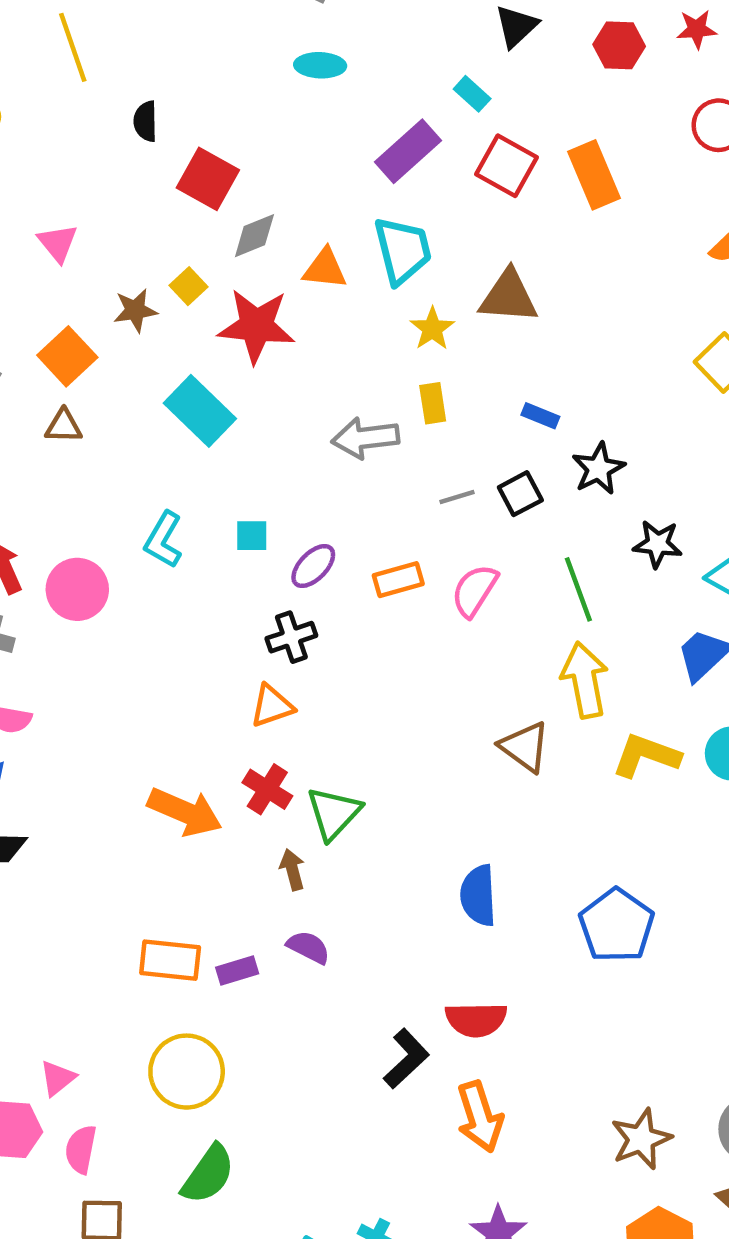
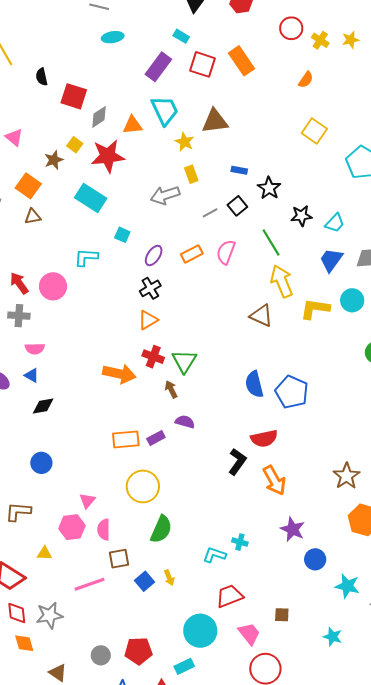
cyan square: (252, 536) -> (122, 235), moved, turned 35
cyan L-shape: (163, 540) -> (86, 257), turned 75
blue pentagon: (617, 926) -> (292, 392), moved

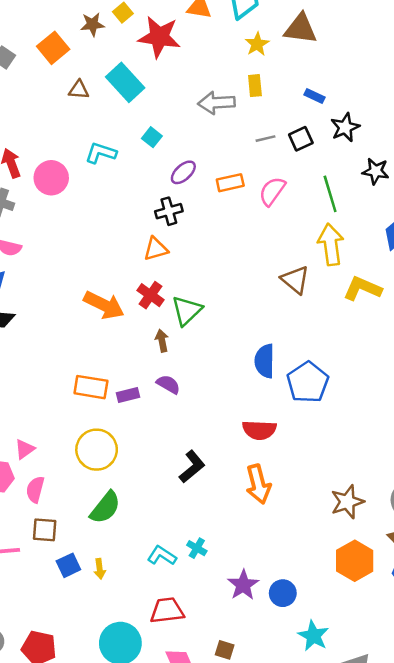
brown triangle: (33, 217) -> (79, 90), moved
black L-shape: (237, 462) -> (192, 467), moved
purple star: (293, 529) -> (243, 585), moved

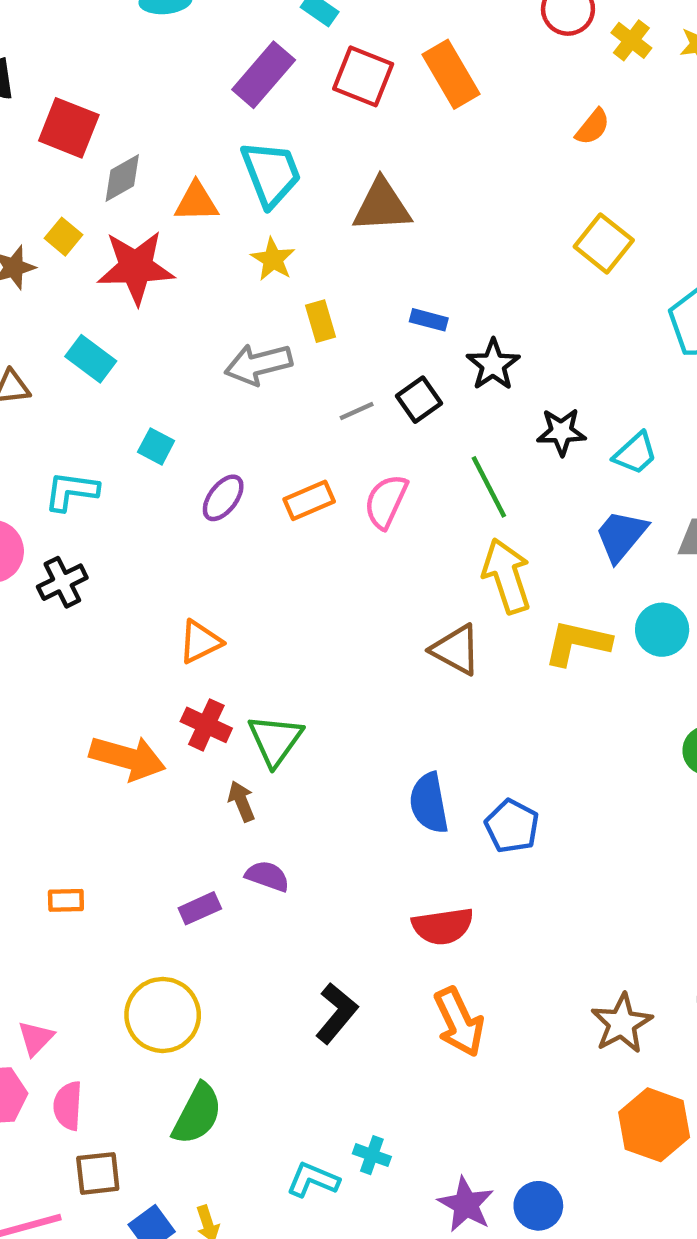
yellow star: (257, 44) -> (273, 259), moved
cyan rectangle: (125, 82) -> (91, 359), size x0.7
black cross: (169, 211) -> (62, 582), moved
blue pentagon: (308, 382) -> (512, 826), size x0.7
orange rectangle: (91, 387) -> (66, 900), moved, size x0.6

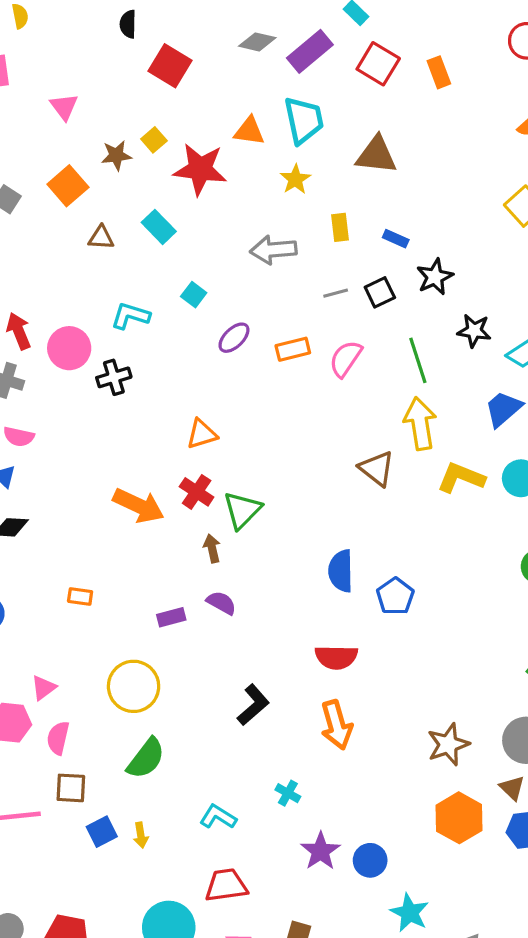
orange rectangle: (451, 74) -> (439, 72), size x0.7
gray diamond: (122, 178) -> (257, 42), moved, turned 33
yellow rectangle: (320, 321) -> (340, 227), moved
cyan cross: (372, 1155) -> (288, 793), moved

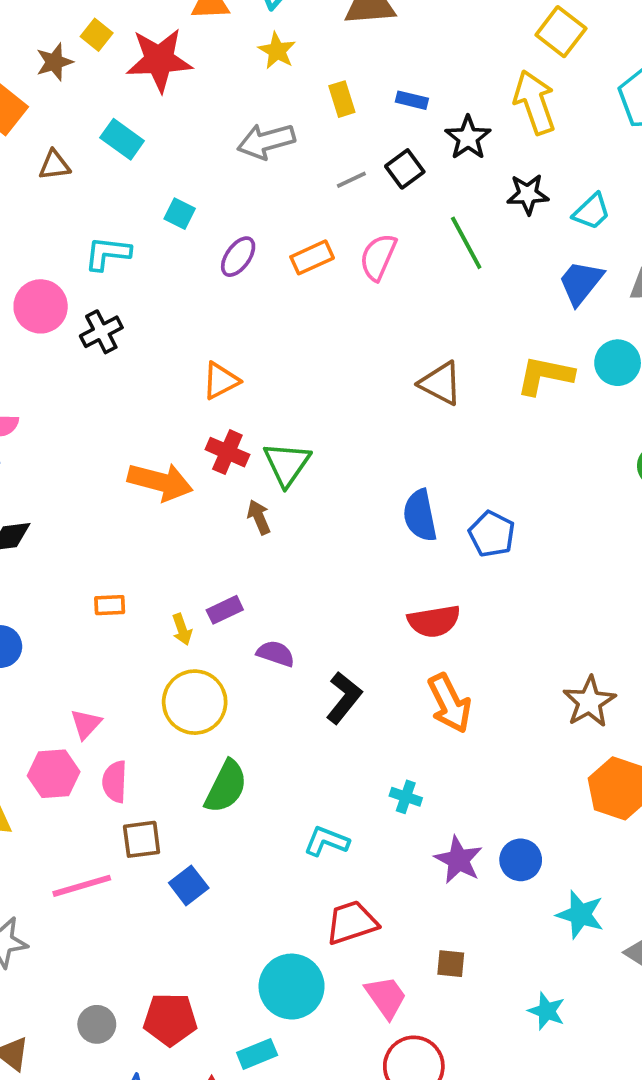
yellow arrow: (420, 424) -> (535, 102), moved
purple semicircle: (221, 603) -> (276, 654), moved
yellow arrow: (141, 835) -> (182, 629), moved

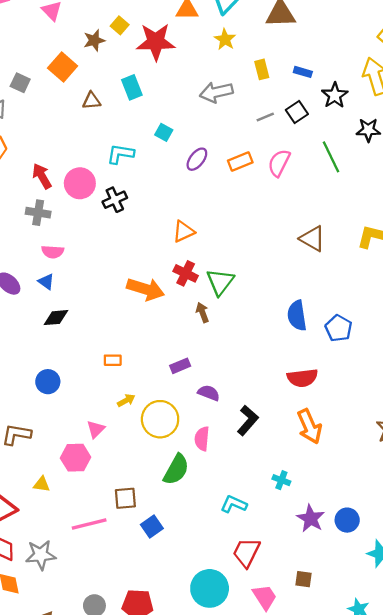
cyan rectangle: (122, 139) -> (132, 87), turned 30
yellow arrow: (182, 629) -> (126, 400), moved, turned -102
pink semicircle: (115, 782) -> (202, 439), moved
red trapezoid: (352, 923) -> (246, 552), turned -48

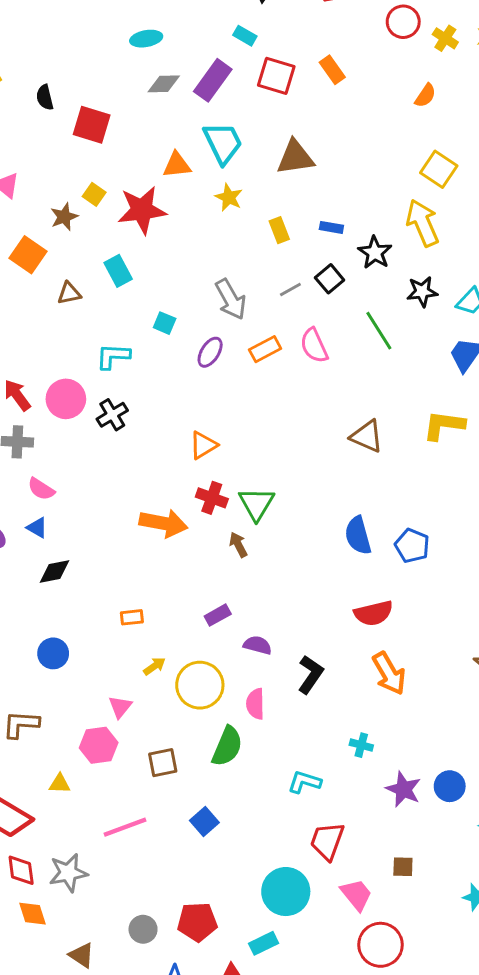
gray arrow: (216, 92) -> (231, 299), moved, turned -100
pink semicircle: (279, 163) -> (314, 346), turned -44
pink semicircle: (53, 252) -> (41, 489), turned 35
brown square: (125, 498) -> (163, 763), moved

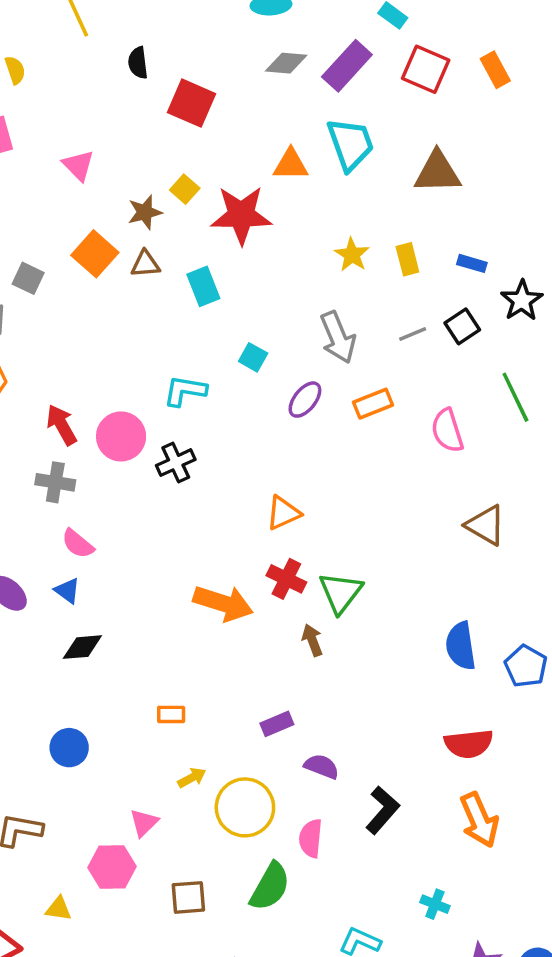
yellow star: (229, 197) -> (352, 255), moved
brown triangle: (69, 293) -> (145, 264), moved
pink semicircle: (314, 346) -> (447, 431), moved

